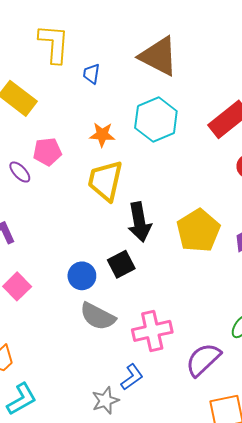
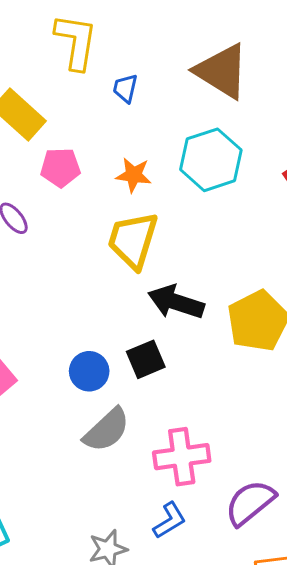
pink pentagon: (47, 152) -> (60, 167), moved
black arrow: (139, 222) -> (176, 302), turned 114
gray semicircle: (98, 316) -> (107, 430), turned -75
blue L-shape: (132, 377) -> (170, 520), moved

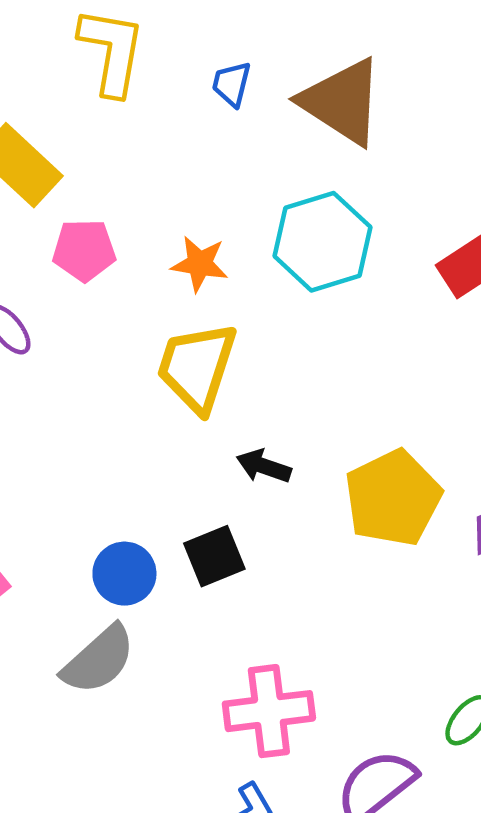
blue trapezoid: (125, 88) -> (232, 84), moved
black arrow: (176, 302) -> (264, 466), size x0.6
gray semicircle: (107, 430) -> (99, 660), moved

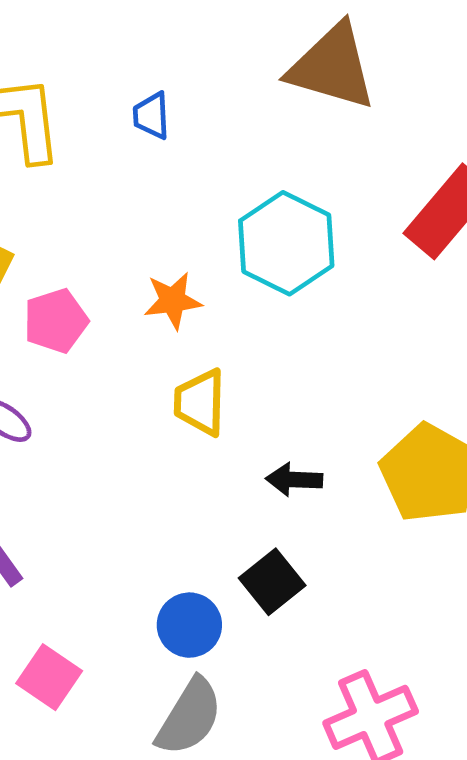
brown triangle: (342, 102) -> (332, 67), moved
yellow trapezoid: (197, 367) -> (200, 402), size x0.7

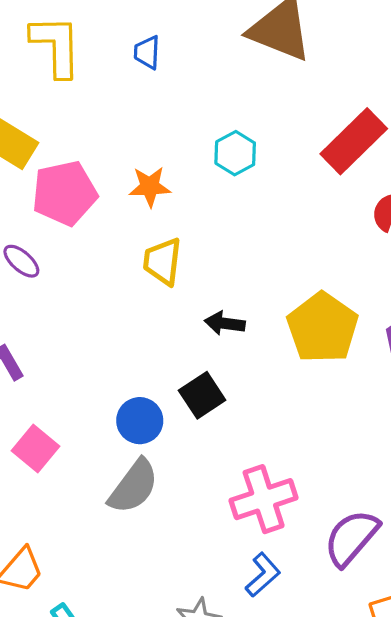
cyan hexagon: (286, 243) -> (235, 153), size x0.6
pink pentagon: (56, 321) -> (64, 193), size x1.4

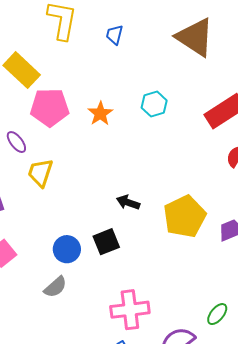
orange star: (150, 187) -> (100, 114), turned 30
yellow trapezoid: (162, 261) -> (40, 173), moved
gray semicircle: (133, 486) -> (55, 287), size x0.7

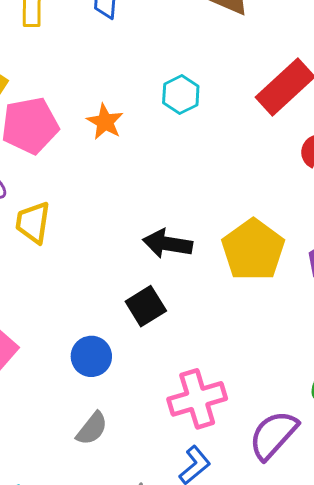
black arrow: (128, 202) -> (168, 244), size x1.4
blue circle: (67, 249) -> (91, 356), moved
gray semicircle: (55, 287) -> (92, 429), moved

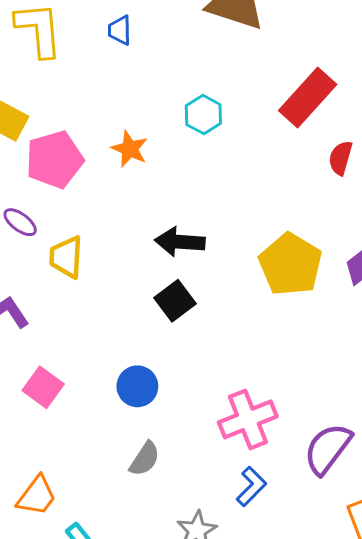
black arrow: (168, 244) -> (180, 242), moved
black square: (146, 306) -> (175, 301), moved

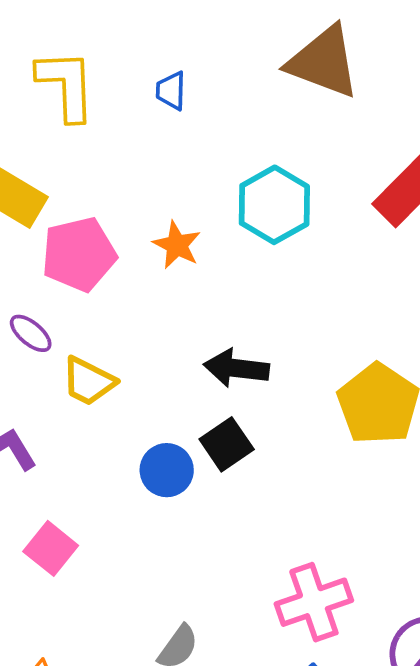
cyan hexagon: (203, 115) -> (274, 205), size x1.5
yellow trapezoid: (66, 257) -> (88, 381), turned -69
blue circle: (137, 386) -> (167, 470), moved

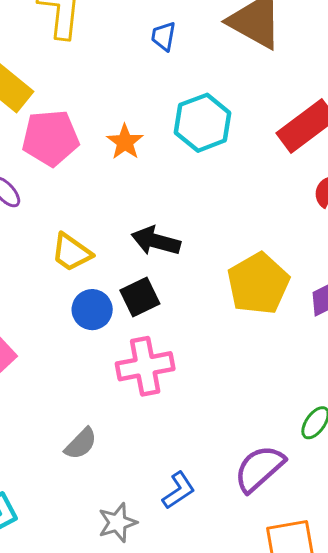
blue trapezoid: (171, 91) -> (163, 36), moved
yellow trapezoid: (88, 381) -> (71, 252), moved
pink cross: (314, 602) -> (145, 366), moved

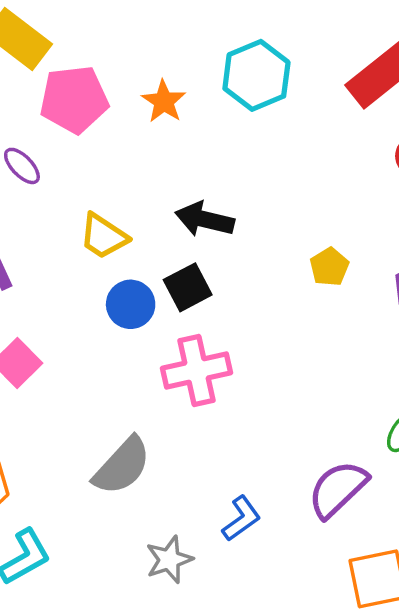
yellow pentagon: (258, 284) -> (329, 267), size x0.5
gray semicircle: (81, 444) -> (122, 466), size x1.5

